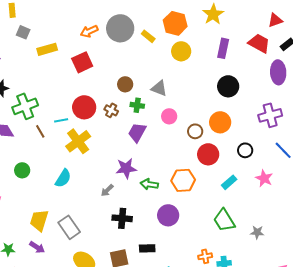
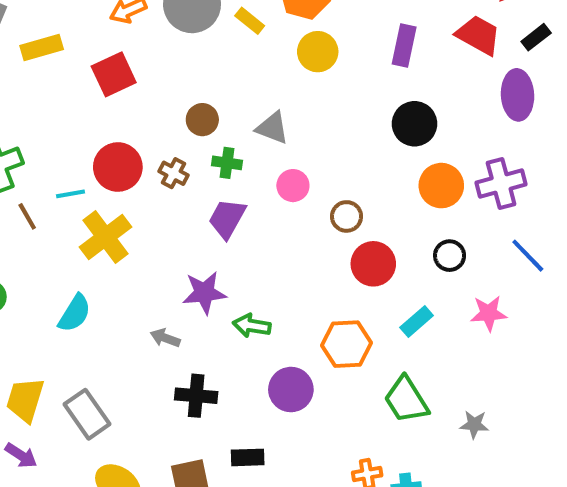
orange circle: (220, 122) -> (441, 186), moved
pink star: (264, 178) -> (489, 313), turned -30
orange hexagon: (183, 180) -> (347, 344), moved
gray arrow: (107, 190) -> (165, 338), turned 64

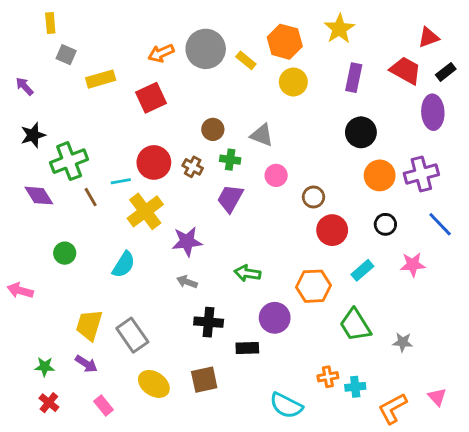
purple star: (204, 293) -> (187, 242), moved
black rectangle: (248, 457) -> (247, 348), moved

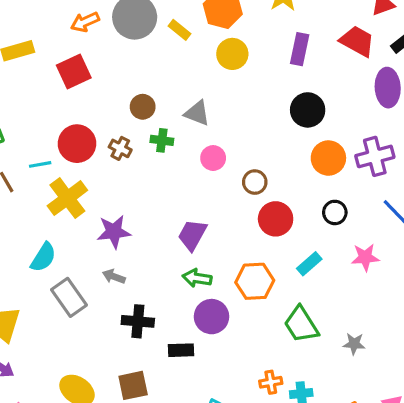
purple trapezoid: (230, 198) -> (192, 235), moved
green arrow: (247, 273) -> (197, 278), moved
gray rectangle: (132, 335) -> (69, 297), moved

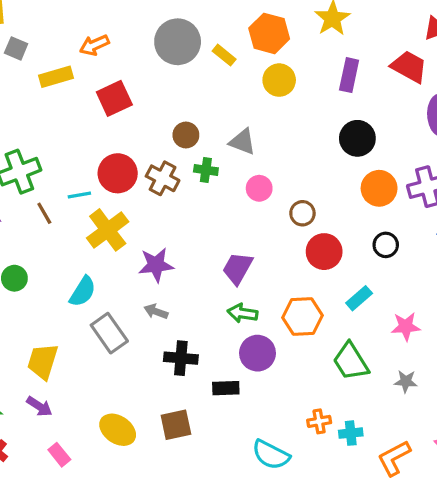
orange arrow: (85, 22) -> (94, 45), moved
brown cross: (120, 148) -> (163, 178), size x1.4
pink star: (365, 257) -> (406, 326), moved

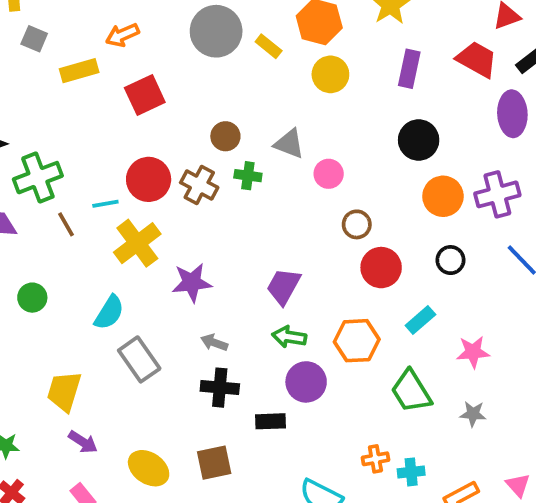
pink circle: (259, 188) -> (329, 174), moved
gray arrow: (156, 312) -> (214, 343), moved
purple arrow: (39, 406) -> (83, 442), moved

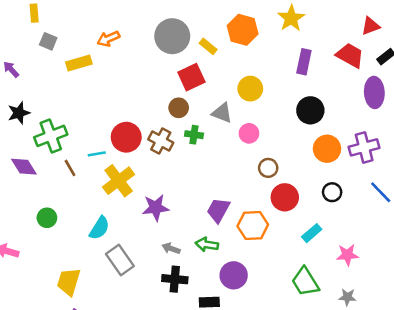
yellow circle: (330, 74) -> (250, 89), moved
red square: (145, 95) -> (191, 77), moved
green arrow: (289, 337) -> (207, 245), moved
orange hexagon: (357, 341) -> (253, 225), moved

